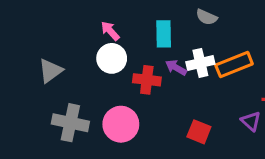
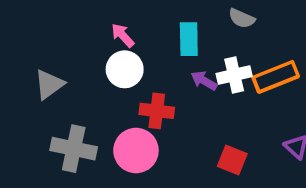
red cross: (147, 80) -> (157, 111), moved

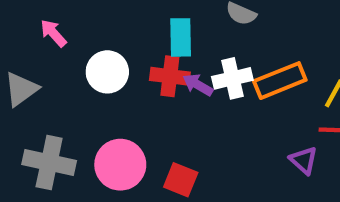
pink arrow: (123, 35) -> (53, 33), moved
red cross: (157, 111) -> (170, 76), moved
red square: (232, 160) -> (181, 180), moved

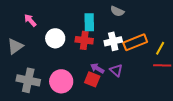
purple arrow: (198, 85) -> (97, 68), moved
purple triangle: (304, 160) -> (116, 70), moved
red square: (181, 180) -> (92, 79), moved

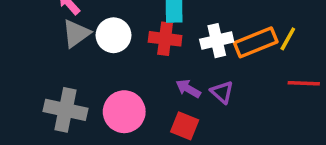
gray triangle: (15, 46) -> (76, 33), moved
yellow line: (160, 48) -> (288, 39), moved
red square: (92, 79) -> (185, 126), moved

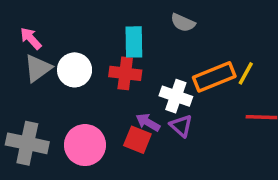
white cross: (217, 41) -> (176, 96), moved, turned 32
red square: (185, 126) -> (137, 140), moved

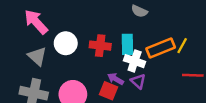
pink arrow: (31, 38) -> (36, 22), size x1.6
cyan rectangle: (134, 42) -> (127, 44), moved
gray triangle: (38, 68) -> (37, 56), moved, turned -42

